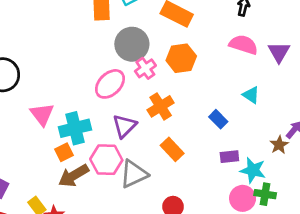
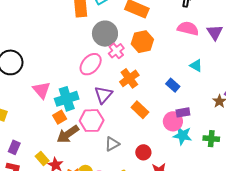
cyan star: (253, 170) -> (182, 135), moved
gray triangle: (134, 174) -> (112, 144), moved, size x0.7
pink circle: (243, 198) -> (173, 121), moved

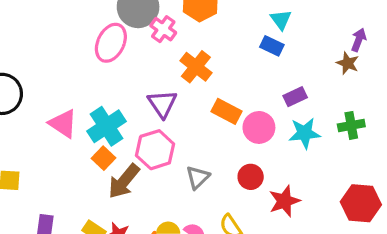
pink ellipse: (91, 64) -> (111, 43), moved
cyan triangle: (196, 66) -> (281, 20), moved, turned 40
blue rectangle: (173, 85) -> (272, 46), moved
pink circle: (173, 121) -> (259, 127), moved

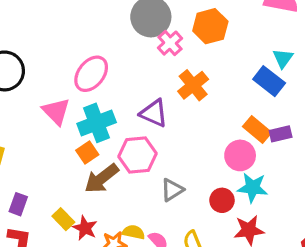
pink ellipse: (111, 43) -> (91, 74), moved
blue rectangle: (272, 46) -> (269, 81), size x1.4
purple triangle: (162, 104) -> (154, 113), turned -44
orange rectangle: (226, 111) -> (257, 130), moved
cyan star: (305, 133) -> (253, 188), moved

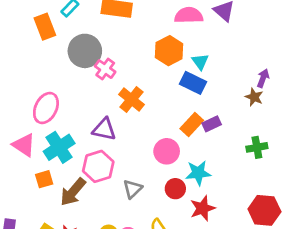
orange hexagon: (210, 26) -> (169, 51), moved
orange rectangle: (257, 130) -> (192, 125), turned -75
orange square: (87, 152) -> (44, 179), moved, turned 30
pink circle: (240, 155) -> (167, 151), moved

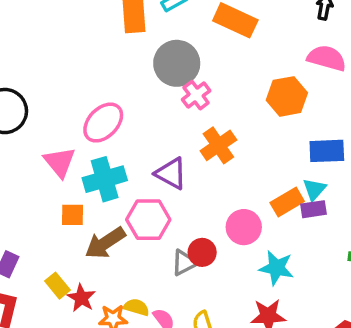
cyan triangle: (200, 62) -> (314, 189), moved
blue rectangle: (193, 83) -> (327, 151), moved, turned -45
red circle: (175, 189) -> (202, 252), moved

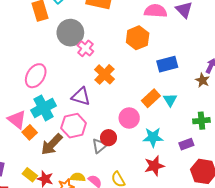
pink triangle: (60, 162) -> (17, 120), moved
cyan triangle: (314, 189) -> (170, 100), moved
purple rectangle: (314, 209) -> (186, 144), moved
orange square: (73, 215) -> (30, 132), turned -32

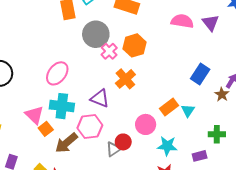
orange hexagon: (138, 38) -> (134, 45), moved
blue rectangle: (167, 64) -> (200, 74), moved, turned -48
cyan cross: (44, 108) -> (62, 106), turned 30

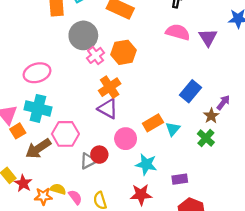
pink ellipse: (57, 73) -> (37, 73), turned 30
purple triangle: (100, 98) -> (108, 109), moved
green cross: (217, 134) -> (206, 138), moved, turned 35

